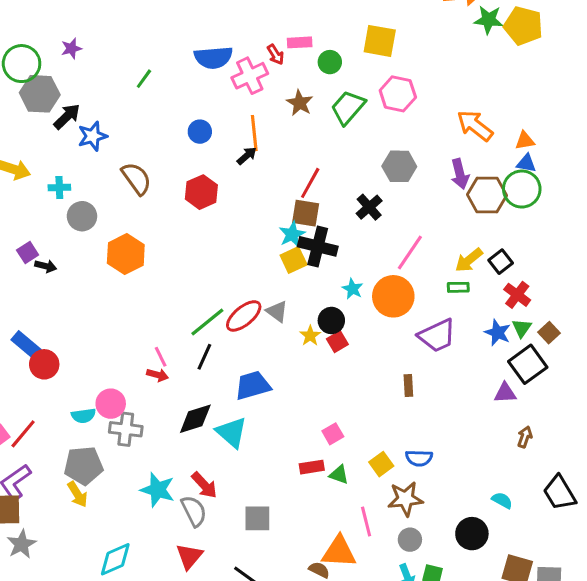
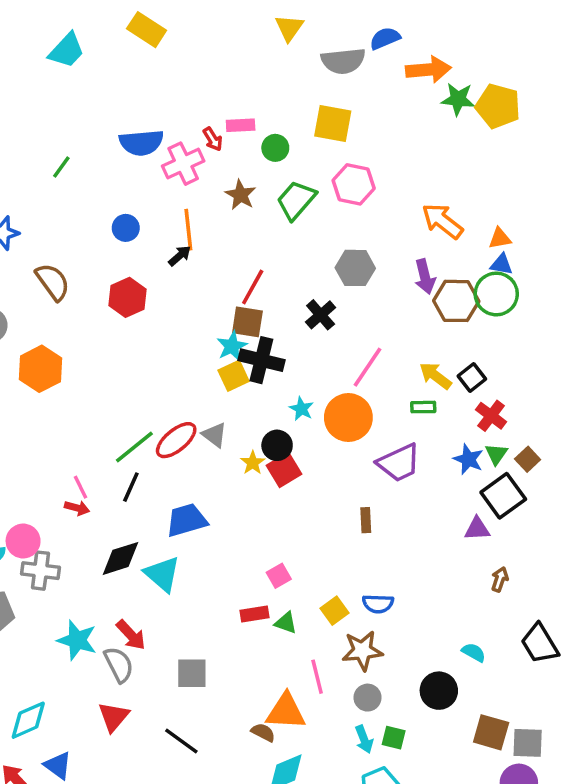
yellow arrow: (469, 260) -> (435, 376), turned 76
red square: (337, 342) -> (284, 470), size x1.4

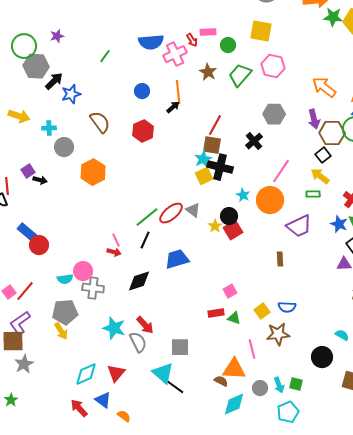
black square: (472, 377) -> (323, 155), moved
cyan triangle: (162, 574) -> (163, 373), moved
gray circle: (368, 698) -> (260, 388), moved
red triangle: (114, 717) -> (116, 373), moved

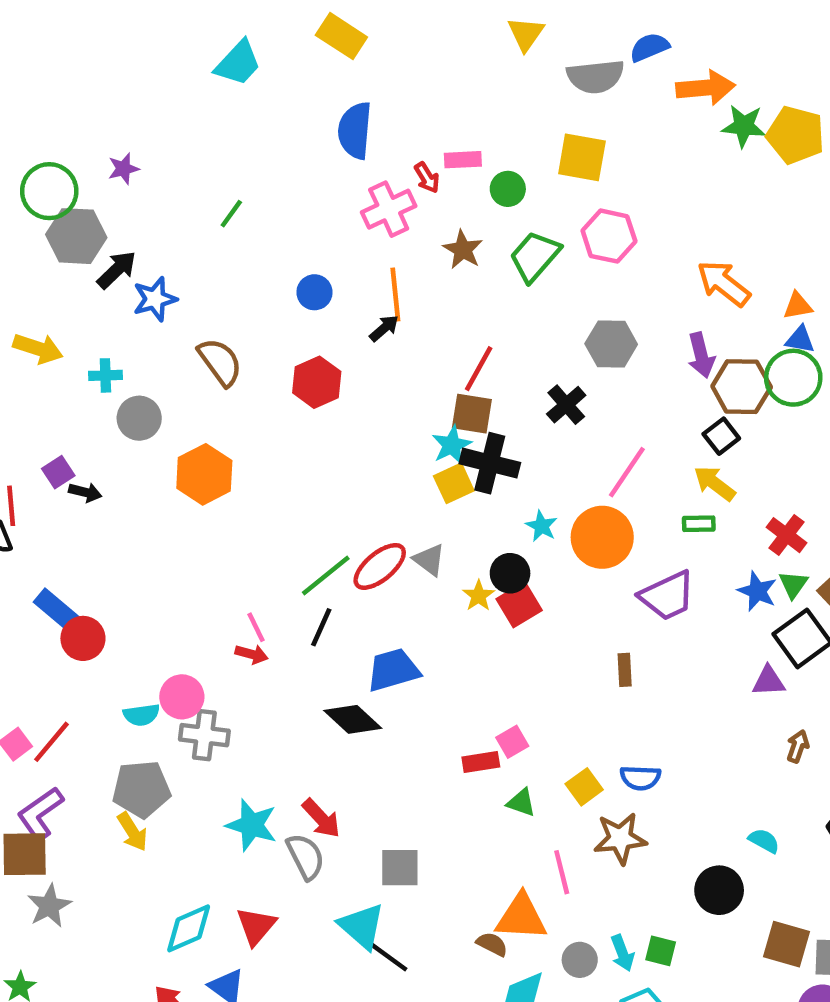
blue semicircle: (151, 42) -> (355, 130), moved, turned 100
black diamond: (139, 281) -> (353, 719), moved, turned 60
red rectangle: (216, 313) -> (481, 762), moved

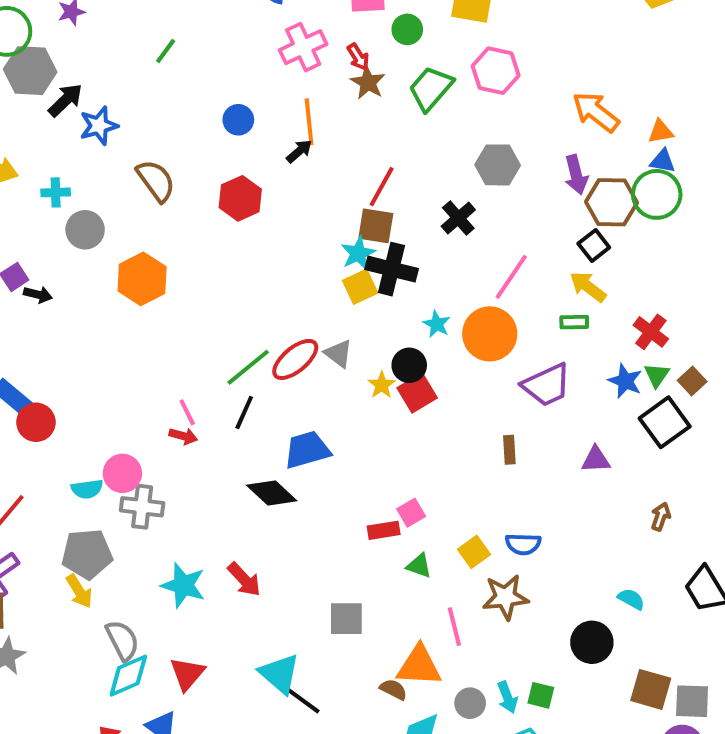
red arrow: (427, 178) -> (358, 57), moved
purple triangle: (769, 681) -> (596, 460), moved
gray semicircle: (305, 856) -> (122, 640), moved
gray square: (400, 868) -> (346, 619), moved

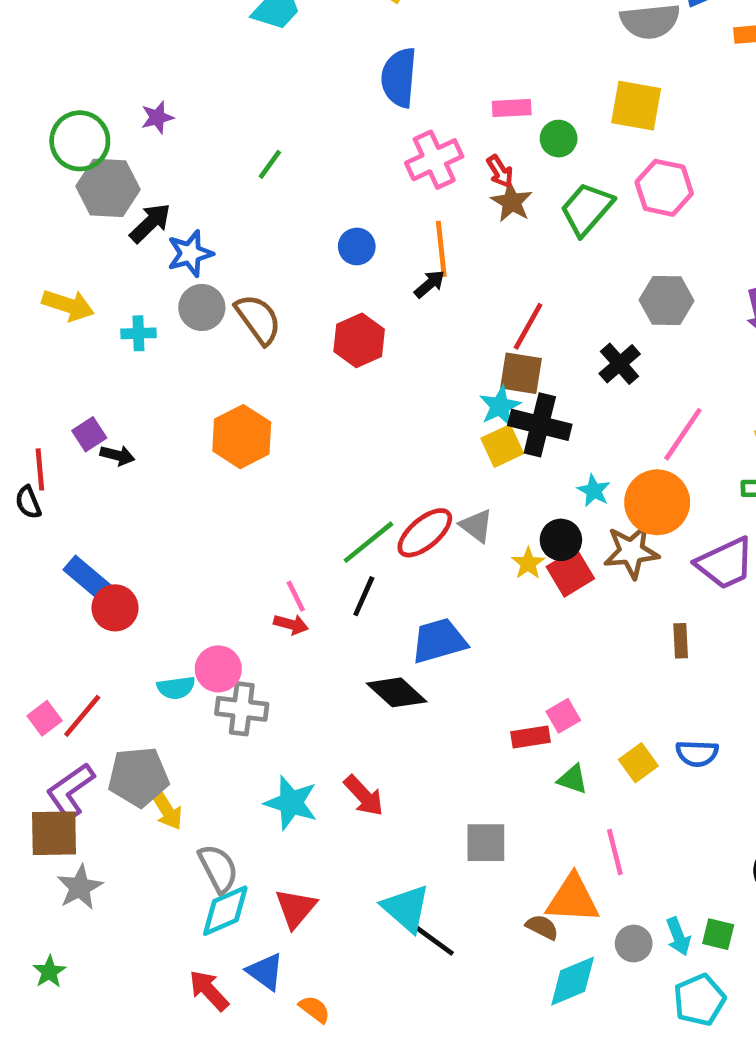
gray circle: (85, 230) -> (202, 308), moved
gray pentagon: (87, 554) -> (138, 777), moved
brown star: (505, 597) -> (631, 552), moved

